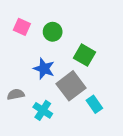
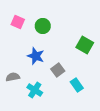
green square: (85, 55) -> (85, 45), moved
gray square: (71, 86) -> (58, 70), size x0.6

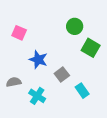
pink square: (18, 22) -> (19, 33), moved
green circle: (43, 26) -> (75, 26), moved

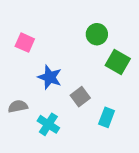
cyan rectangle: (82, 91) -> (107, 117), turned 56

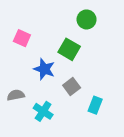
green circle: (97, 34) -> (87, 19), moved
green square: (118, 62) -> (69, 49), moved

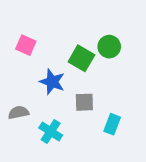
green circle: (87, 19) -> (109, 47), moved
gray square: (72, 86) -> (84, 102), turned 35

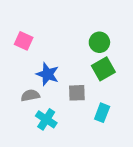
green square: (81, 58) -> (103, 69), moved, turned 30
gray semicircle: (18, 112) -> (30, 95), moved

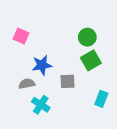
blue star: (48, 74) -> (42, 65), turned -30
cyan rectangle: (102, 113) -> (101, 99), moved

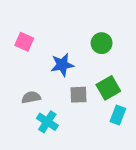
green square: (91, 60) -> (108, 88), moved
blue star: (42, 65) -> (62, 65), moved

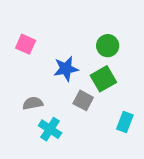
green square: (108, 88) -> (103, 79), moved
gray square: (79, 95) -> (83, 100), turned 30

